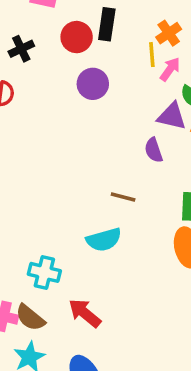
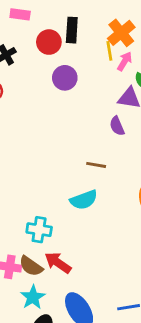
orange cross: (169, 33) -> (121, 33), size x1.4
red arrow: (85, 313) -> (58, 263), moved

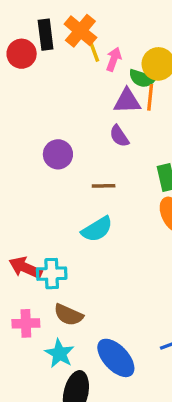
orange cross: (121, 33) -> (80, 31), moved
purple circle: (65, 78) -> (58, 154), moved
red arrow: (58, 263) -> (25, 268), moved
brown semicircle: (31, 266) -> (68, 315), moved

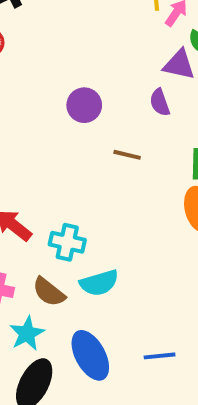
cyan semicircle: (97, 229) -> (99, 283), moved
cyan cross: (52, 274) -> (67, 242), moved

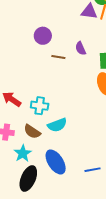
purple semicircle: (160, 102) -> (81, 48), moved
brown line: (127, 155) -> (58, 57), moved
blue line: (160, 356) -> (92, 170), moved

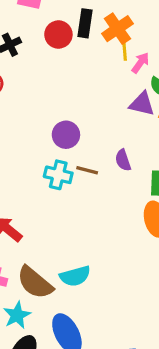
cyan cross: (40, 106) -> (58, 175), moved
brown semicircle: (32, 132) -> (35, 283), size x1.4

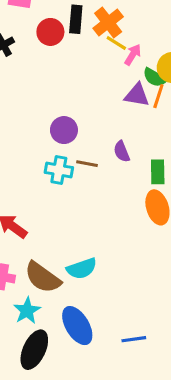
yellow line: (125, 50) -> (116, 43), turned -50

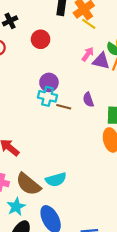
red circle: (50, 32) -> (41, 39), moved
pink arrow: (133, 55) -> (88, 54), moved
cyan cross: (59, 170) -> (47, 96), moved

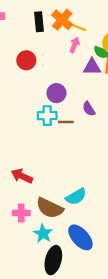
yellow line: (89, 24) -> (79, 27), moved
pink arrow: (88, 54) -> (75, 45), moved
purple circle: (49, 82) -> (56, 93), moved

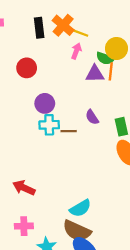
purple circle: (56, 93) -> (45, 103), moved
brown semicircle: (50, 208) -> (77, 231), moved

